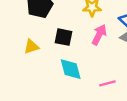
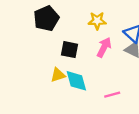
yellow triangle: (31, 47) -> (58, 75), moved

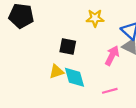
black pentagon: (46, 18) -> (21, 16), moved, turned 30
pink arrow: (104, 47) -> (112, 56), moved

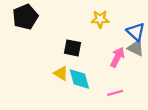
black pentagon: (21, 16) -> (25, 17), turned -30
yellow triangle: (56, 71) -> (61, 73), turned 49

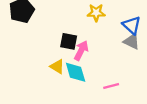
pink arrow: (117, 57) -> (81, 50), moved

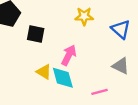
black square: (69, 41) -> (36, 34), moved
gray triangle: (132, 41) -> (121, 66), moved

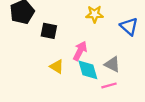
gray triangle: (121, 66) -> (112, 64), moved
cyan diamond: (63, 78) -> (88, 70), moved

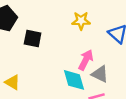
pink arrow: (80, 51) -> (86, 60), moved
yellow triangle: (57, 67) -> (12, 82), moved

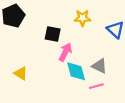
black square: (33, 39) -> (53, 34), moved
pink arrow: (86, 60) -> (65, 52), moved

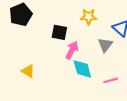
gray triangle: (99, 66) -> (105, 45), moved, turned 42
pink line: (96, 86) -> (110, 80), moved

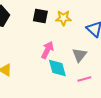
black square: (59, 32) -> (40, 16), moved
gray triangle: (105, 45) -> (79, 55), moved

